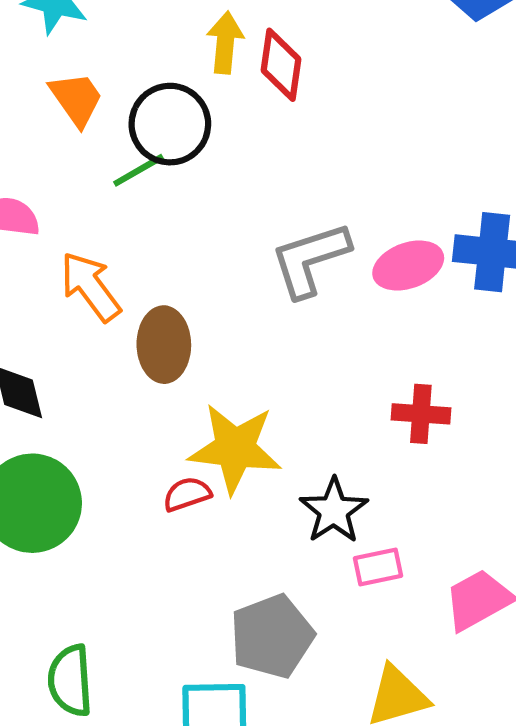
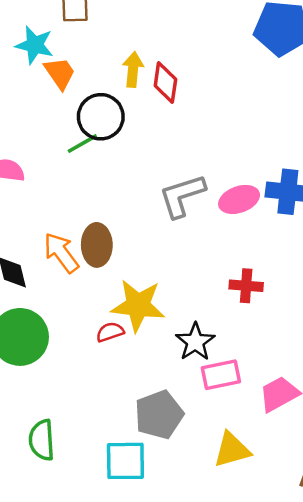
orange trapezoid: (76, 99) -> (60, 73), moved
orange arrow: (90, 287) -> (61, 253), moved
pink rectangle: (378, 567) -> (221, 375), size x1.4

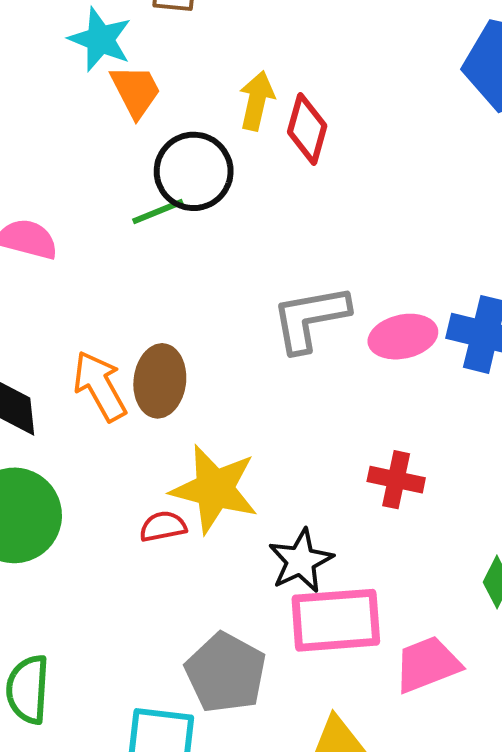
pink rectangle: (221, 375) -> (336, 620), size x1.4
gray pentagon: (159, 415) -> (226, 673), turned -30

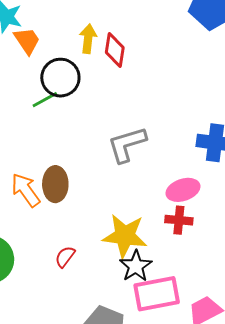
pink ellipse: (403, 337) -> (183, 190), moved
yellow star: (214, 489) -> (125, 236), moved
red semicircle: (163, 526) -> (65, 257), turned -35

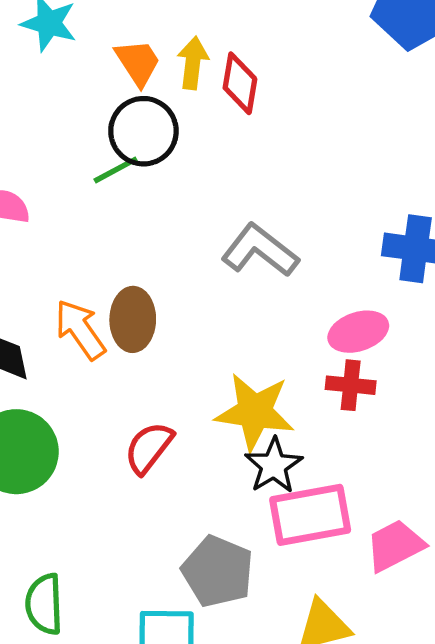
orange trapezoid: (27, 41) -> (138, 62), moved
gray L-shape: (127, 144) -> (260, 250), turned 54
red semicircle: (65, 257) -> (149, 448), size x1.4

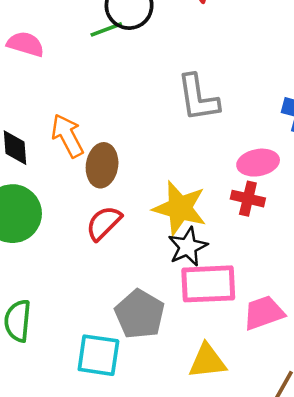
gray L-shape: (260, 250) -> (198, 98), turned -144
brown ellipse: (133, 319) -> (102, 165), moved

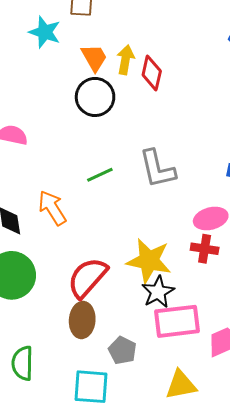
green line: (106, 29) -> (100, 175), moved
brown ellipse: (102, 165) -> (82, 320), moved
red semicircle: (104, 223) -> (87, 278), size x1.4
gray pentagon: (140, 314) -> (122, 350), size x0.7

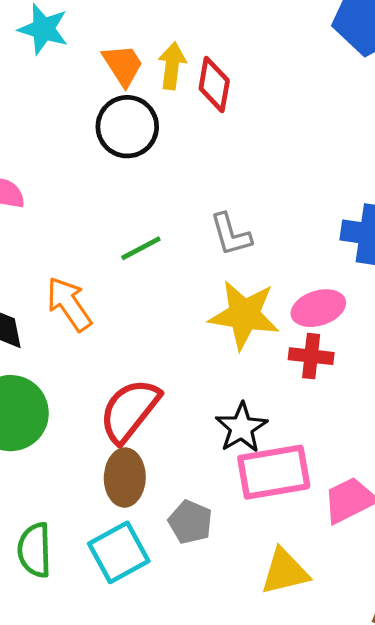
gray L-shape: (157, 169) -> (231, 234), size x0.7
yellow star: (149, 261) -> (244, 315), moved
cyan square: (91, 387) -> (119, 552), moved, turned -30

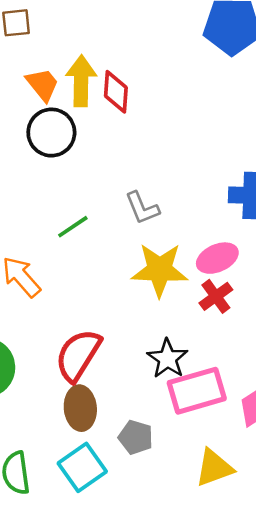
yellow arrow: (172, 66) -> (81, 81), size x1.4
red cross: (311, 356) -> (216, 296), turned -36

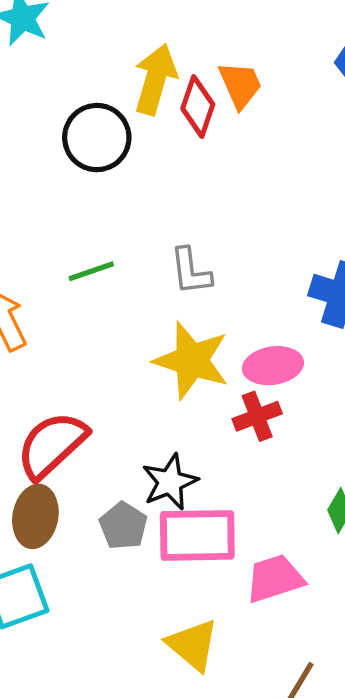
orange trapezoid: (42, 84) -> (240, 85), moved
gray pentagon: (136, 437) -> (123, 526), moved
yellow triangle: (214, 468) -> (193, 645), turned 45

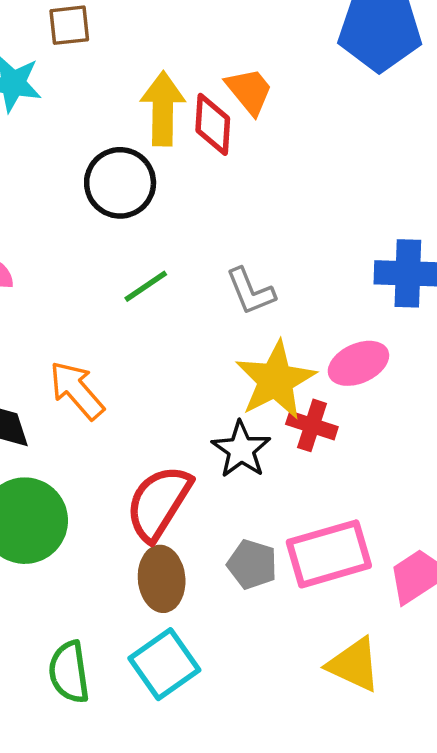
green line: (91, 271) -> (146, 286), moved
yellow star: (192, 360) -> (276, 380), turned -30
red cross: (257, 416) -> (312, 425), moved, turned -36
black star: (170, 482) -> (241, 450), moved

